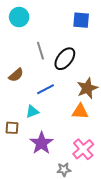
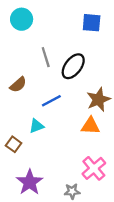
brown square: (12, 128) -> (14, 144), turned 32
purple star: (41, 143) -> (30, 182), moved

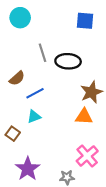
black ellipse: (73, 66) -> (68, 61), turned 55
blue line: (51, 101) -> (35, 93), moved

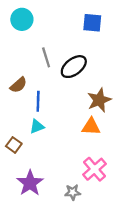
black ellipse: (68, 61) -> (74, 67), turned -40
blue line: (35, 93) -> (38, 101), turned -60

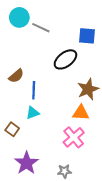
blue square: (92, 23) -> (87, 36), moved
gray line: (46, 57) -> (41, 28), moved, turned -48
pink cross: (95, 169) -> (74, 137), moved

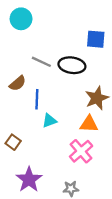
gray line: (41, 28) -> (41, 62), moved
black ellipse: (65, 59) -> (72, 65), turned 45
cyan triangle: (33, 113) -> (49, 121), moved

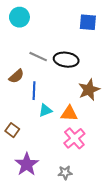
blue square: (96, 39) -> (88, 22), moved
orange triangle: (89, 124) -> (69, 114), moved

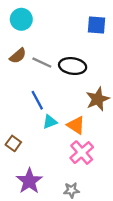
brown semicircle: (16, 76) -> (18, 56), moved
blue line: (34, 91) -> (37, 100), turned -30
orange triangle: (69, 114) -> (76, 125), turned 30

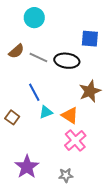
cyan circle: (21, 19) -> (34, 18), moved
blue square: (96, 25) -> (90, 39), moved
brown square: (13, 143) -> (12, 117), moved

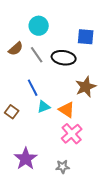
cyan circle: (34, 18) -> (39, 26), moved
gray line: (38, 58) -> (37, 55), turned 30

